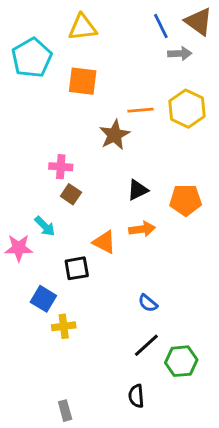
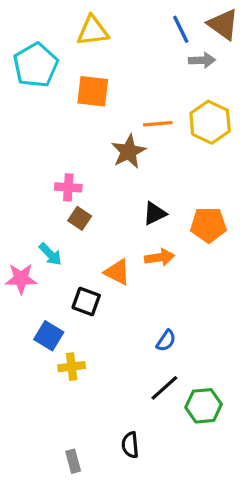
black square: (77, 268) -> (86, 301), turned 30
blue semicircle: (148, 303) -> (166, 341), turned -96
black semicircle: (136, 396) -> (130, 445), moved

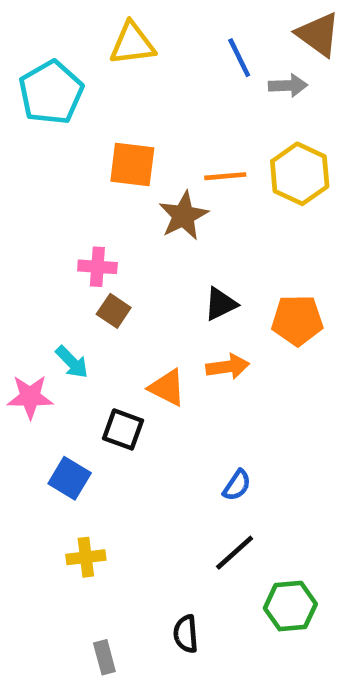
blue line: (181, 29) -> (239, 58), moved
orange square: (93, 91) -> (132, 165), moved
yellow cross: (72, 367) -> (86, 557), moved
green hexagon: (204, 406) -> (290, 606), moved

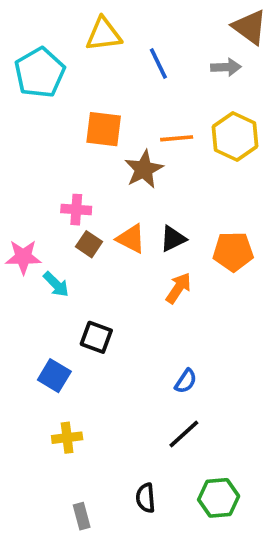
blue line: (239, 58) -> (158, 64), moved
orange arrow: (228, 367) -> (178, 288), turned -48
orange triangle: (167, 388) -> (131, 239), moved
pink star: (30, 397) -> (23, 257), moved
green hexagon: (290, 606) -> (219, 498), moved

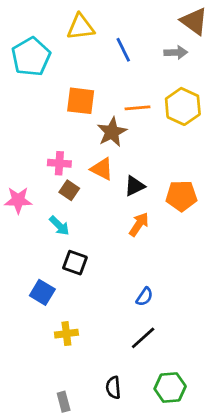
orange triangle: (131, 239) -> (102, 169), moved
cyan arrow: (56, 284) -> (59, 226), moved
yellow cross: (67, 438) -> (66, 334), moved

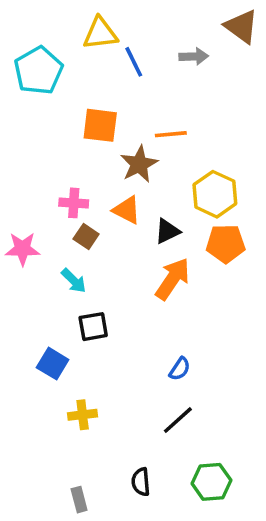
blue line: (123, 50) -> (134, 62), moved
gray arrow: (176, 53) -> (194, 56), moved
yellow hexagon: (183, 106) -> (215, 194), moved
orange arrow: (139, 224) -> (173, 279), size x1.4
black square: (75, 263) -> (93, 327), turned -30

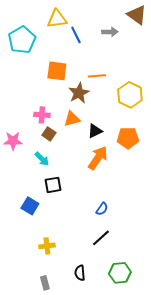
yellow hexagon: (215, 194) -> (130, 95), moved
orange triangle: (127, 210) -> (72, 119), turned -42
yellow cross: (83, 415) -> (47, 246), moved

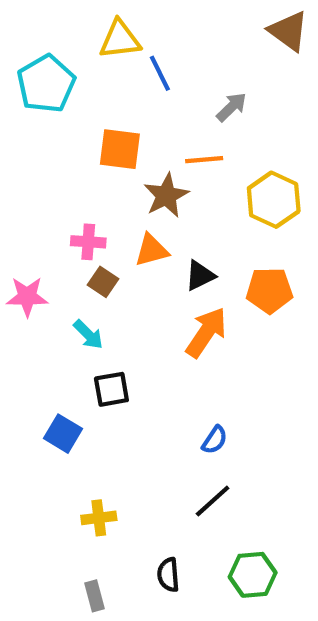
gray arrow: (110, 32) -> (232, 107), moved, turned -42

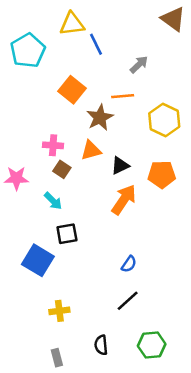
orange square: (120, 149) -> (72, 90), turned 32
blue square: (63, 434) -> (38, 260), size x1.4

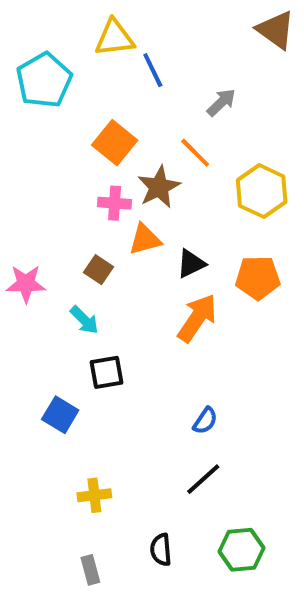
orange line: (123, 96) -> (195, 153), turned 50
pink cross: (53, 145) -> (115, 203), moved
blue square: (38, 260) -> (60, 415), size x0.7

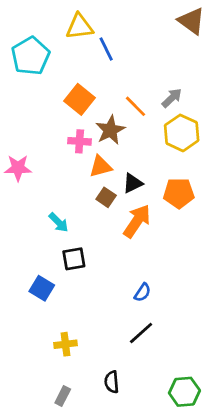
gray arrow: (221, 102) -> (172, 98), moved
brown square: (98, 270) -> (106, 197), moved
pink star: (26, 284) -> (18, 168), moved
green hexagon: (242, 550) -> (184, 392), moved
gray rectangle: (90, 570) -> (63, 396), turned 42

